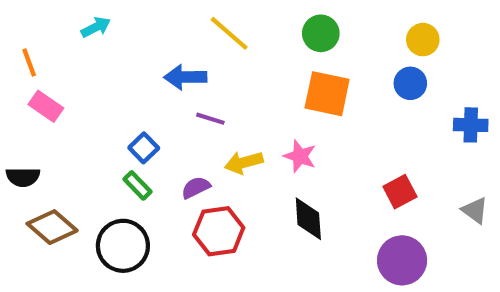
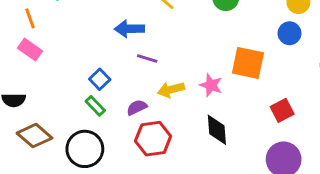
orange line: (29, 62) -> (30, 18), moved
orange square: (327, 94) -> (248, 63), moved

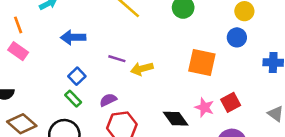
blue arrow: (129, 29) -> (73, 37), moved
pink star: (211, 85) -> (204, 107), moved
yellow arrow: (171, 90) -> (142, 69), moved
black diamond: (217, 130) -> (176, 119), turned -32

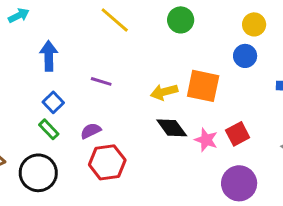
blue arrow: (73, 37) -> (49, 56), turned 90
yellow arrow: (142, 69) -> (164, 92), moved
black diamond: (176, 119) -> (172, 128), moved

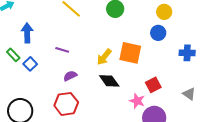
yellow arrow: (164, 92) -> (104, 57), turned -36
green rectangle: (49, 129) -> (13, 55), moved
purple semicircle: (91, 131) -> (70, 76), moved
pink star: (206, 140) -> (137, 101), moved

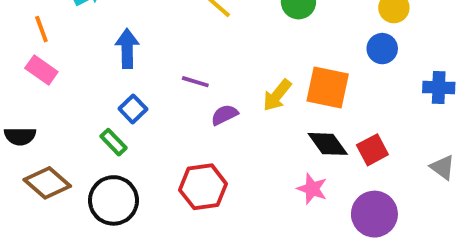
green rectangle: (13, 55) -> (113, 142), moved
purple semicircle: (70, 76) -> (224, 115), moved
black diamond: (109, 81) -> (328, 144), moved
pink star: (137, 101) -> (312, 189), moved

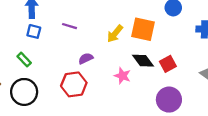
blue square: (133, 109) -> (34, 31), moved, turned -32
purple semicircle: (224, 115) -> (86, 58), moved
pink star: (312, 189) -> (122, 76), moved

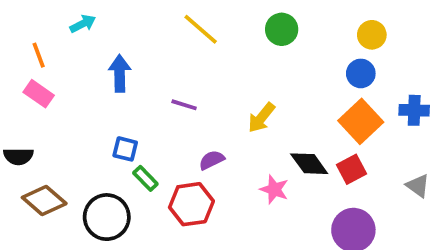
orange square: (143, 29) -> (361, 121), moved, turned 35
blue square: (34, 31) -> (125, 149), moved
green rectangle: (24, 60) -> (145, 178), moved

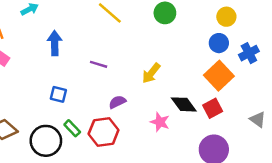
blue cross: (414, 110) -> (249, 53), moved, turned -30
green rectangle: (145, 178) -> (72, 128), moved

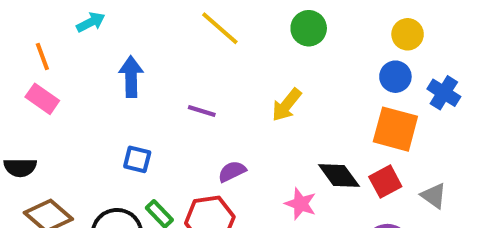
blue cross: (249, 53) -> (444, 93), turned -30
yellow arrow: (151, 73) -> (286, 105), moved
orange square: (219, 76) -> (395, 129), turned -32
gray triangle: (258, 120) -> (434, 196), moved

